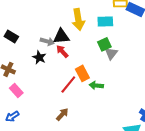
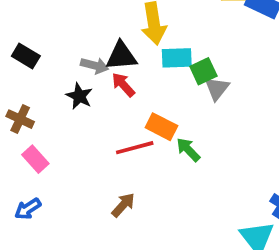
cyan rectangle: (105, 21) -> (177, 58), moved
orange rectangle: (82, 73) -> (161, 127), turned -35
red line: (68, 84) -> (135, 148), turned 36
green arrow: (96, 85) -> (188, 150), turned 40

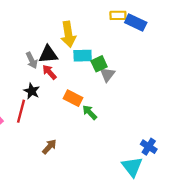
gray arrow: (95, 66) -> (32, 60), turned 49
black star: (79, 96) -> (32, 91), moved
red line: (135, 148) -> (21, 111), moved, turned -60

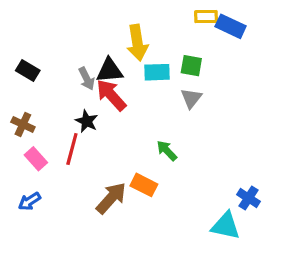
green square: (99, 64) -> (191, 66), moved, turned 35
red arrow: (49, 72) -> (111, 95), size x1.5
orange rectangle: (73, 98) -> (144, 185), moved
brown arrow: (49, 147) -> (111, 198), size x1.5
cyan triangle: (132, 167) -> (226, 226), turned -40

